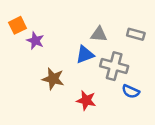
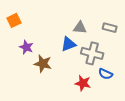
purple star: (35, 41) -> (26, 47), moved
red star: (86, 100) -> (83, 83), moved

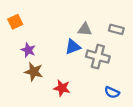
brown star: (43, 64) -> (34, 72), moved
blue semicircle: (106, 74) -> (112, 92), moved
red star: (83, 83) -> (62, 88), moved

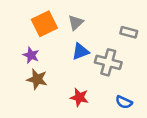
orange square: (15, 22) -> (44, 24), moved, size x1.5
gray triangle: (85, 29) -> (76, 23), moved, turned -48
red star: (62, 88) -> (79, 97), moved

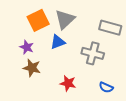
gray triangle: (76, 23) -> (65, 19), size x1.5
gray rectangle: (129, 32) -> (110, 28), size x1.5
blue triangle: (81, 51) -> (58, 42), moved

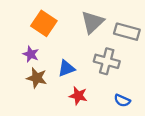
gray triangle: (65, 19) -> (92, 22), moved
orange square: (38, 20) -> (44, 23), turned -30
blue triangle: (58, 42) -> (66, 68), moved

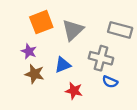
gray triangle: (92, 22) -> (73, 30), moved
orange square: (44, 23) -> (41, 22), turned 35
blue semicircle: (122, 100) -> (110, 82), moved

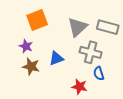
gray triangle: (73, 30) -> (77, 27), moved
blue semicircle: (110, 82) -> (99, 74), turned 48
red star: (74, 91) -> (79, 87), moved

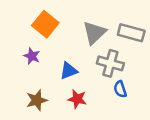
orange square: (37, 20) -> (45, 24), turned -30
brown star: (31, 66) -> (37, 100), moved, turned -30
red star: (79, 87) -> (77, 99), moved

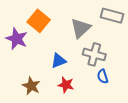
gray rectangle: (131, 33) -> (112, 16), moved
purple star: (32, 56) -> (17, 39), moved, size x1.5
brown star: (37, 100) -> (31, 86), turned -30

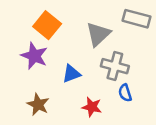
purple star: (17, 39) -> (34, 56), moved
red star: (66, 85) -> (92, 107), moved

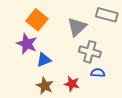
blue triangle: (71, 74) -> (44, 60), moved
blue semicircle: (125, 93) -> (98, 73), turned 112
brown star: (38, 104) -> (45, 86), moved

